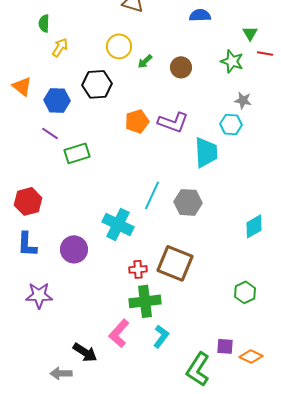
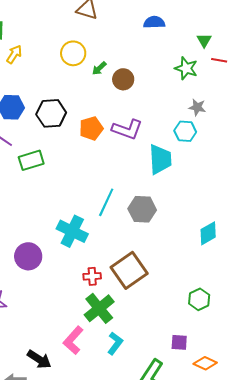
brown circle: (181, 67) -> (123, 79), moved
black hexagon: (97, 84) -> (51, 113), moved
brown square: (175, 263) -> (129, 270), turned 33
green cross: (145, 301) -> (99, 308), turned -32
purple square: (225, 346) -> (179, 342), moved

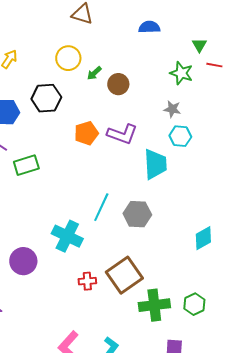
gray star: (197, 107) -> (172, 109), moved
black hexagon: (51, 113) -> (46, 98), moved
green cross: (99, 308) -> (154, 305), moved, turned 32

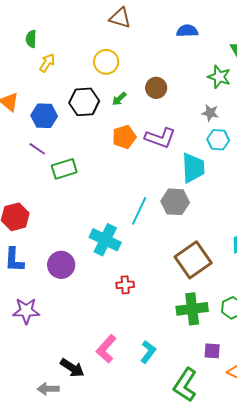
green arrow: (94, 73) -> (119, 99), moved
gray hexagon: (137, 214) -> (175, 202), moved
brown square: (124, 275) -> (193, 260), moved

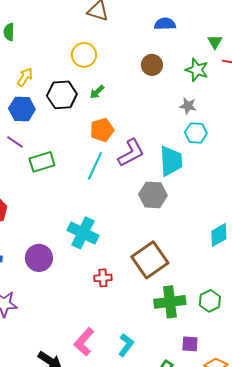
yellow arrow: (47, 63) -> (25, 77), moved
brown circle: (156, 88) -> (152, 65), moved
purple L-shape: (160, 138) -> (131, 153), moved, turned -48
cyan line: (139, 211) -> (95, 166), moved
brown square: (193, 260) -> (150, 260), moved

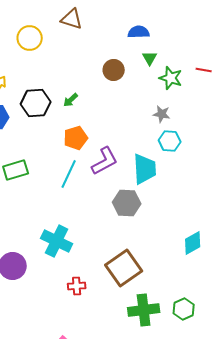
green triangle: (215, 42) -> (150, 58), moved
yellow circle: (84, 55) -> (30, 38), moved
brown circle: (152, 65) -> (114, 70), moved

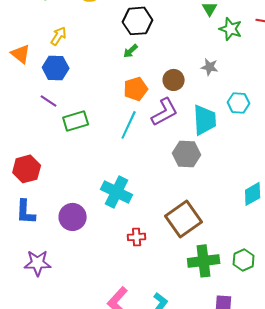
brown circle: (114, 70) -> (174, 80), moved
black hexagon: (36, 103) -> (138, 21), moved
gray star: (162, 114) -> (210, 67), moved
cyan hexagon: (170, 141) -> (239, 103), moved

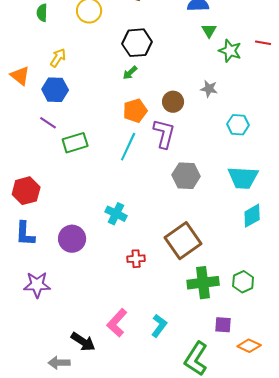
purple L-shape: (165, 112) -> (164, 134), turned -48
cyan trapezoid: (205, 120) -> (243, 178), moved, turned 96
cyan cross: (117, 192) -> (116, 214), size x0.7

